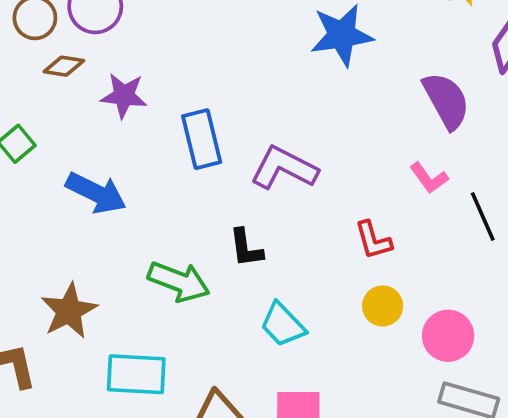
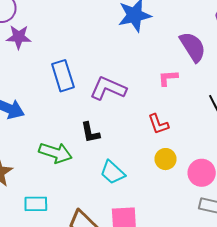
purple star: (124, 96) -> (19, 37), moved
pink L-shape: (429, 178) -> (168, 78), moved, turned 125
cyan rectangle: (136, 374) -> (36, 204), size x0.7

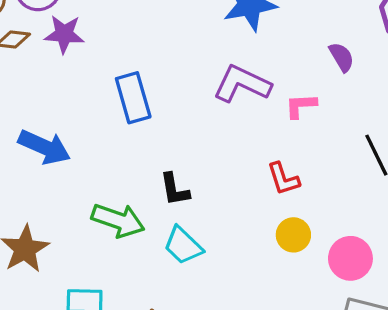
purple semicircle: (193, 47) -> (342, 57), size x0.6
purple L-shape: (108, 88) -> (242, 84), moved
cyan trapezoid: (113, 172) -> (183, 246), moved

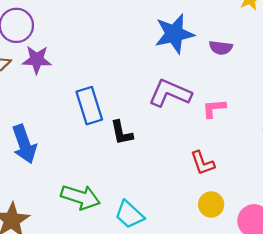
purple semicircle: (342, 57) -> (221, 48), moved, turned 130
blue arrow: (44, 147) -> (24, 144), turned 48
black L-shape: (175, 190) -> (122, 133), moved

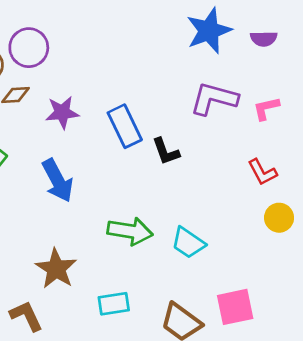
purple star: (37, 60) -> (62, 113), moved

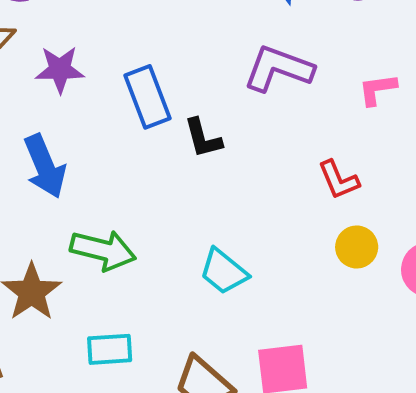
pink L-shape: (266, 108) -> (377, 89), moved
green arrow: (130, 231) -> (103, 250), moved

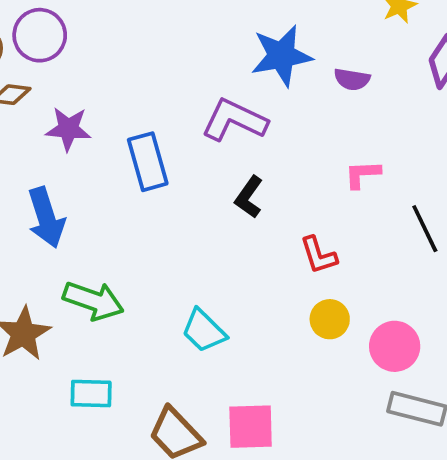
purple L-shape: (278, 69) -> (234, 120), moved
black L-shape: (203, 138) -> (249, 197), moved, turned 45

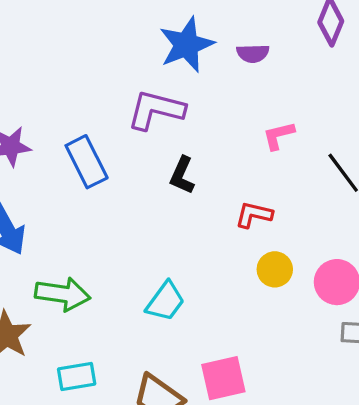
red L-shape: (319, 255) -> (254, 215), turned 132
cyan trapezoid: (204, 331) -> (165, 301), turned -87

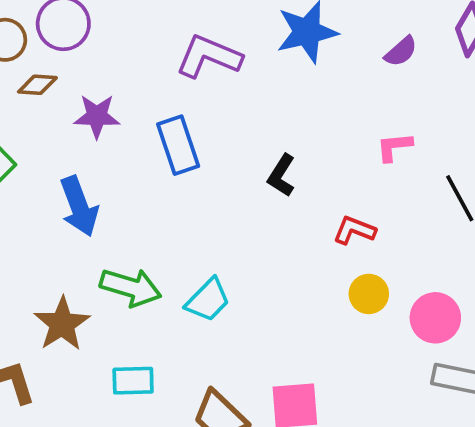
purple semicircle: (253, 53) -> (401, 51), moved, turned -48
purple L-shape: (156, 110) -> (209, 56), moved
cyan trapezoid: (165, 301) -> (208, 300), moved

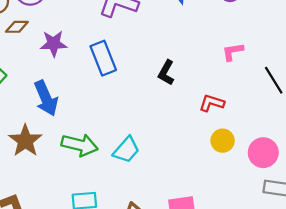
brown star: (62, 324) -> (25, 141), moved

